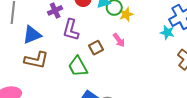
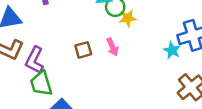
purple L-shape: (71, 30) -> (35, 60), moved
green trapezoid: (78, 66) -> (41, 83), moved

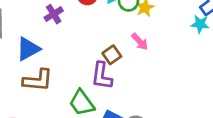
purple L-shape: (35, 60) -> (102, 76), moved

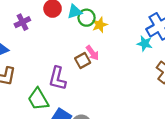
brown square: (112, 55) -> (83, 60), moved

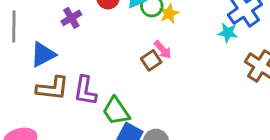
purple L-shape: (57, 78) -> (85, 91), moved
green trapezoid: (38, 99) -> (116, 111), moved

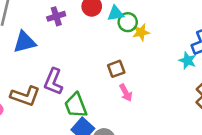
pink arrow: (163, 50) -> (126, 93), moved
brown L-shape: (52, 88) -> (25, 96), moved

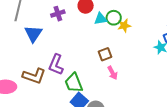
cyan triangle: (116, 13) -> (101, 19), moved
blue triangle: (25, 42) -> (33, 34), turned -42

